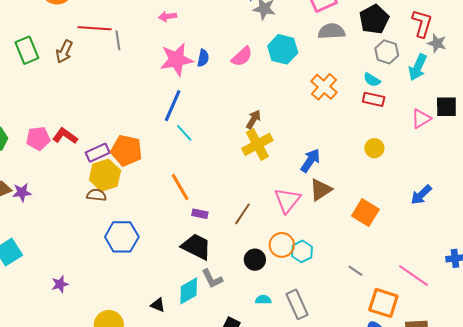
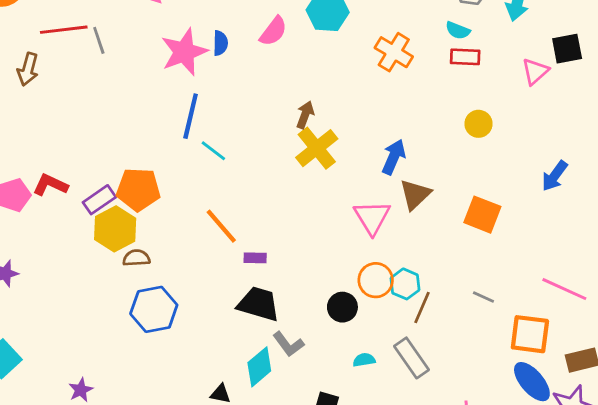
brown semicircle: (97, 195) -> (136, 258), moved
brown line: (242, 214) -> (422, 308), moved

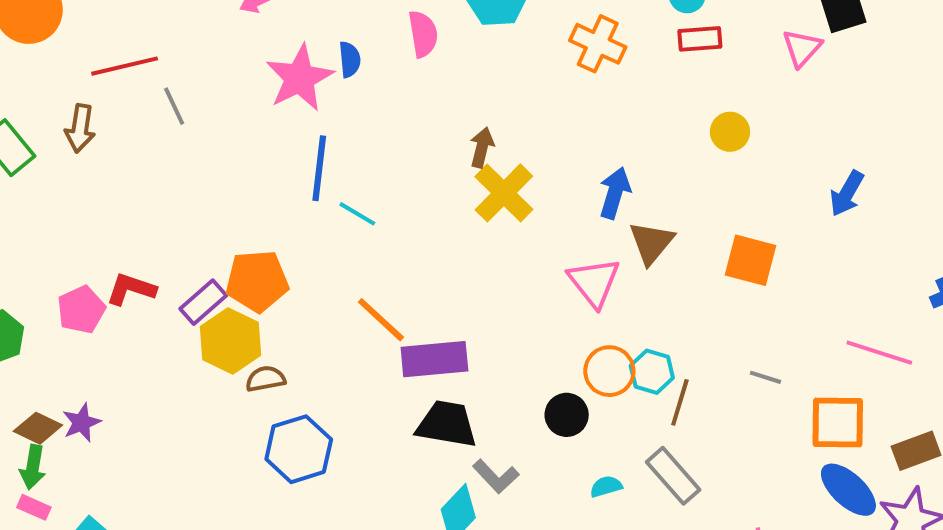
pink semicircle: (273, 31) -> (423, 34), turned -40
gray line: (99, 40) -> (174, 106), moved
purple rectangle: (255, 258) -> (434, 359), size x2.0

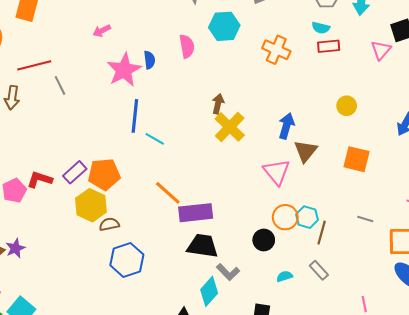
yellow circle: (730, 132) -> (347, 106), moved
purple rectangle: (203, 302) -> (75, 172), moved
gray rectangle: (673, 476) -> (319, 270), size x0.7

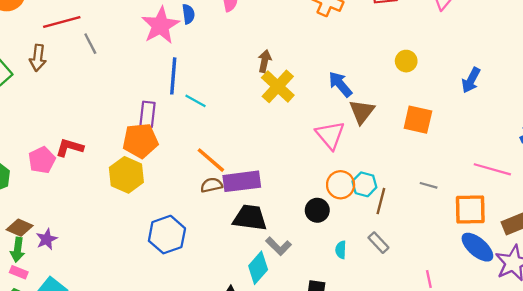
blue arrow: (286, 126) -> (340, 84), turned -55
purple rectangle: (75, 172) -> (147, 114), moved, turned -40
brown semicircle: (109, 224) -> (212, 185), moved
purple star: (15, 248) -> (47, 239), moved
cyan semicircle: (285, 276) -> (341, 250), turned -70

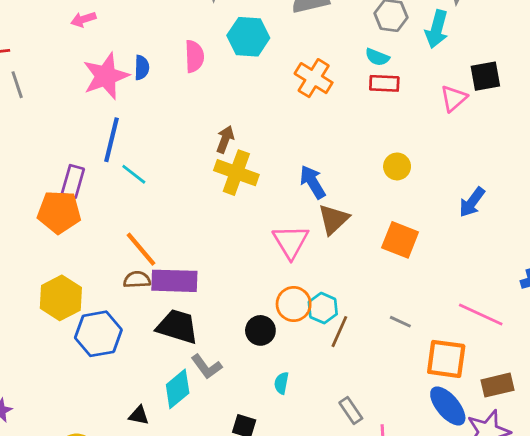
yellow cross: (278, 86) -> (236, 173), turned -32
yellow hexagon: (126, 175) -> (61, 298), moved
blue hexagon: (167, 235) -> (98, 334), moved
gray rectangle: (378, 243) -> (351, 410), moved

